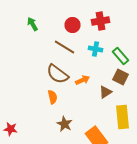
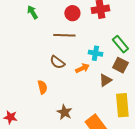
brown line: (64, 47) -> (64, 35), turned -30
cyan cross: (96, 49) -> (95, 53), moved
brown semicircle: (58, 74) -> (57, 62), size x0.7
orange semicircle: (52, 97) -> (42, 87), moved

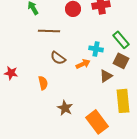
brown line: (64, 35) -> (49, 31), moved
red star: (10, 117) -> (11, 73), moved

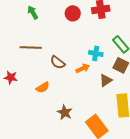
brown line: (49, 31) -> (31, 47), moved
orange semicircle: (43, 83) -> (43, 87), turned 72

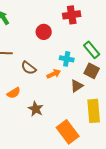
red circle: (73, 13) -> (44, 32), moved
brown star: (65, 112) -> (36, 109), moved

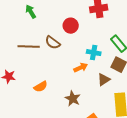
brown semicircle: (29, 68) -> (53, 43), moved
brown star: (36, 109) -> (73, 99), moved

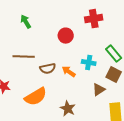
brown semicircle: (53, 43) -> (48, 69), moved, turned -49
orange arrow: (81, 68) -> (69, 72), moved, turned -120
orange semicircle: (41, 87) -> (36, 97), size x1.6

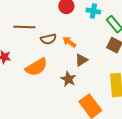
cyan cross: (89, 63) -> (93, 11), moved
brown triangle: (99, 90) -> (81, 60), moved

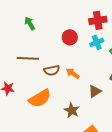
cyan cross: (93, 11) -> (97, 42), turned -32
brown triangle: (81, 60) -> (95, 91), moved

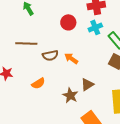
brown triangle: (95, 91) -> (87, 84), moved
orange semicircle: (40, 98) -> (38, 83), size x0.6

